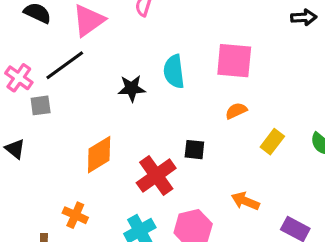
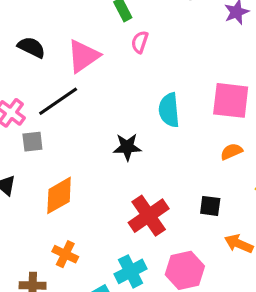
black star: (132, 88) -> (127, 147), moved
black square: (194, 150) -> (210, 206), moved
orange diamond: (99, 155) -> (59, 195), moved

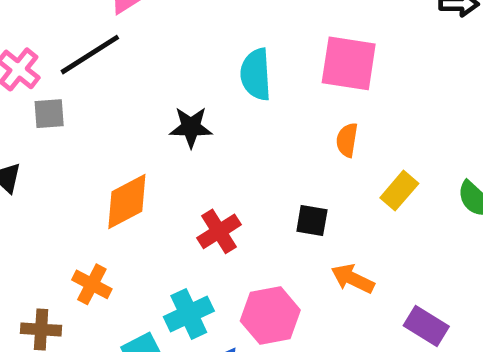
orange semicircle: (231, 152) -> (347, 140), turned -60
orange diamond: (59, 195) -> (127, 202), moved
red cross: (149, 216) -> (219, 231), size x0.7

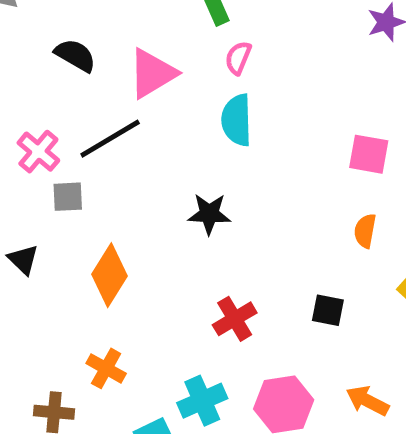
pink square: (349, 63) -> (369, 154), size x0.7
cyan semicircle: (256, 74) -> (237, 120), moved
orange diamond: (127, 202) -> (110, 275), moved, turned -32
orange arrow: (353, 279) -> (367, 401), moved

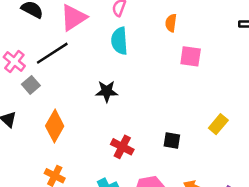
gray square: (68, 197) -> (31, 85), turned -36
orange semicircle: (365, 231) -> (171, 23), moved
red cross: (235, 319) -> (122, 147), turned -30

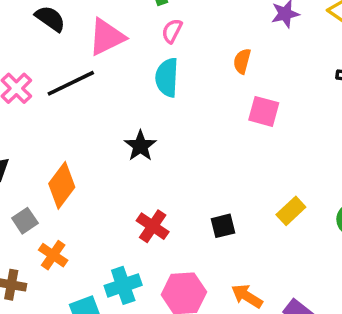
gray square: (31, 85) -> (25, 221), moved
black star: (107, 91) -> (140, 146), turned 30
black square: (172, 140) -> (223, 226), turned -30

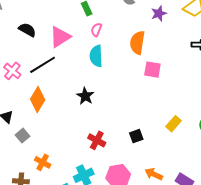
orange semicircle: (242, 61) -> (137, 43), size x1.6
orange diamond: (62, 185) -> (38, 100), moved
gray square: (25, 221) -> (22, 136), moved

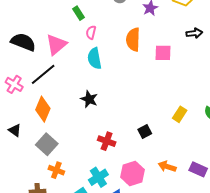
black semicircle: (27, 30) -> (23, 42), size x1.4
pink square: (152, 70) -> (163, 53), moved
gray square: (22, 136) -> (47, 144), moved, size x1.5

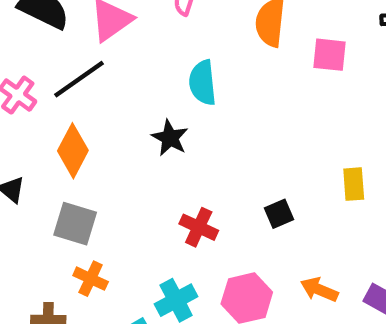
cyan semicircle: (94, 58) -> (203, 83), moved
yellow rectangle: (180, 114) -> (354, 184), turned -42
gray square: (47, 144) -> (75, 224), turned -30

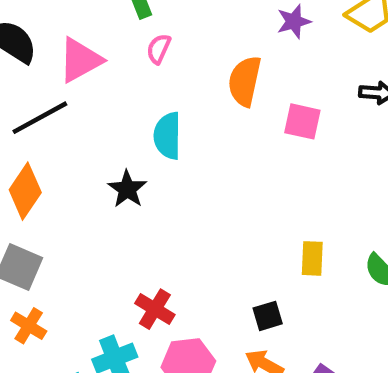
black square: (279, 214) -> (268, 316), moved
red cross: (199, 227) -> (155, 309), moved

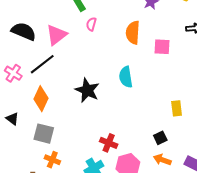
cyan semicircle: (167, 136) -> (126, 77), moved
black star: (127, 189) -> (87, 90), size x1.4

